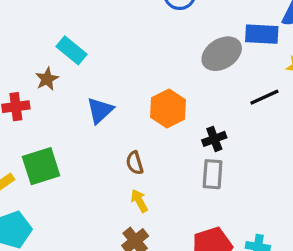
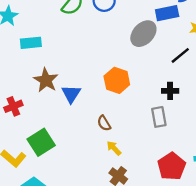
cyan rectangle: (71, 50) -> (31, 43), moved, turned -30
brown star: (47, 79) -> (46, 80), moved, size x1.5
black cross: (214, 139) -> (170, 91), moved, turned 35

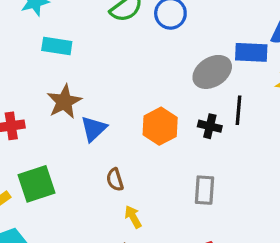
black line: (180, 55) -> (238, 110), moved, turned -60
black cross: (170, 91) -> (210, 126), moved
brown semicircle: (104, 123) -> (115, 180), moved

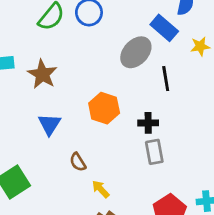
blue rectangle: (251, 52) -> (164, 28), turned 52
brown star: (64, 102) -> (42, 74), moved
black cross: (210, 126) -> (148, 123), moved

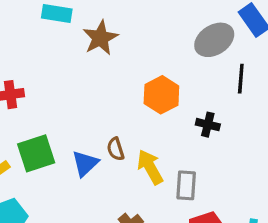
blue triangle: (49, 124) -> (85, 163), moved
gray rectangle: (154, 152) -> (186, 185), moved
yellow arrow: (101, 189) -> (150, 167), moved, size x1.5

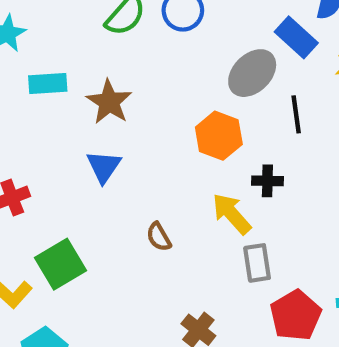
orange hexagon: (161, 95) -> (219, 136), moved
blue triangle: (85, 163) -> (104, 167), moved
yellow arrow: (150, 167) -> (232, 214), moved

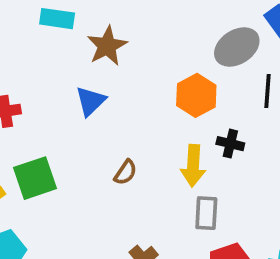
yellow arrow: (232, 214) -> (193, 166), turned -147
brown semicircle: (159, 237) -> (125, 172), turned -128

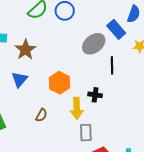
orange hexagon: (196, 95) -> (59, 83), moved

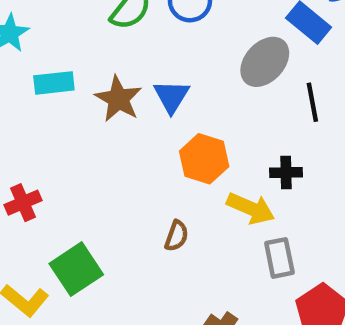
blue triangle: (20, 79) -> (171, 96), moved
yellow arrow: (77, 108) -> (251, 208), turned -55

